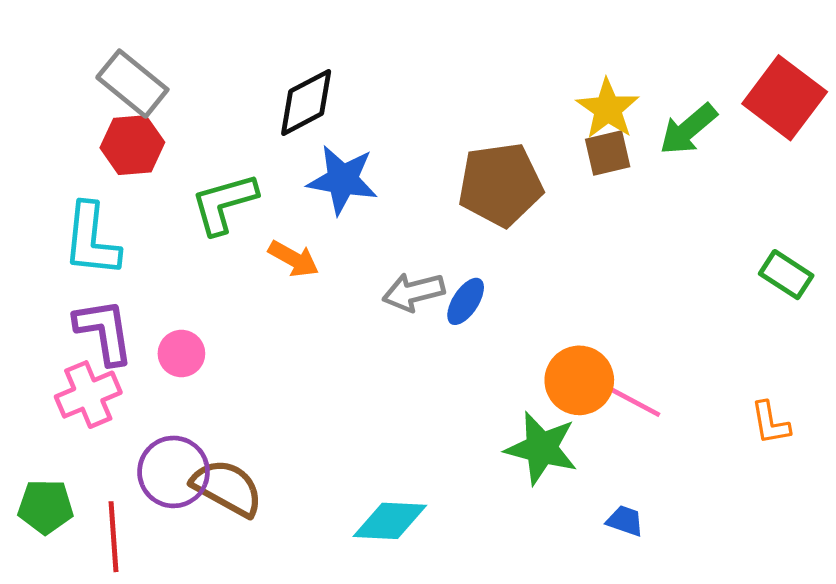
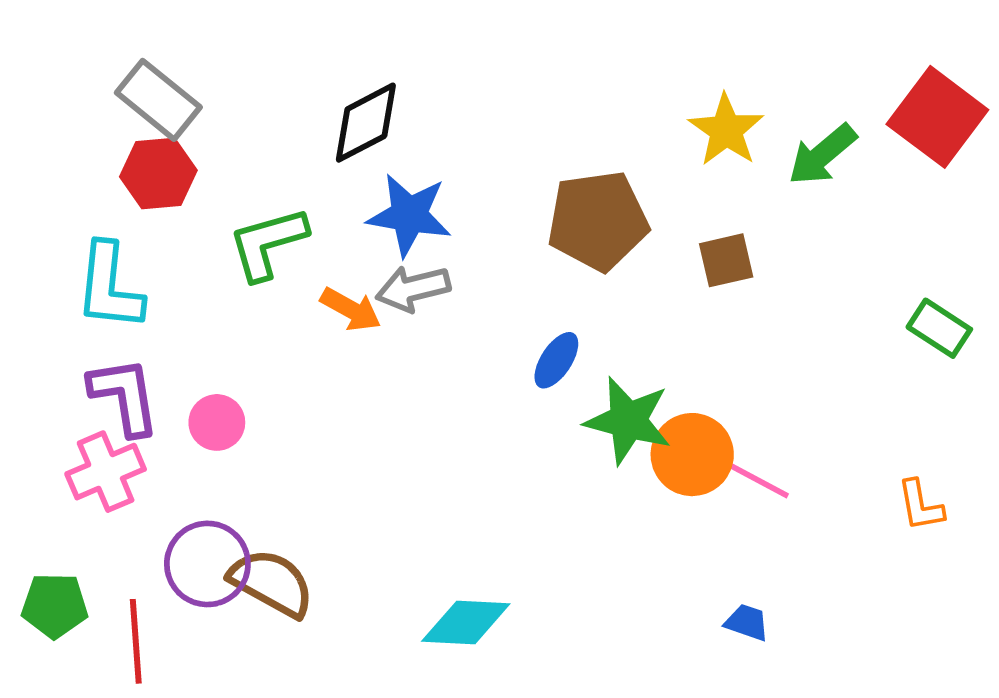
brown square: (608, 153) -> (726, 260), moved
gray arrow: (414, 292) -> (413, 289), moved
green star: (541, 448) -> (628, 421), moved

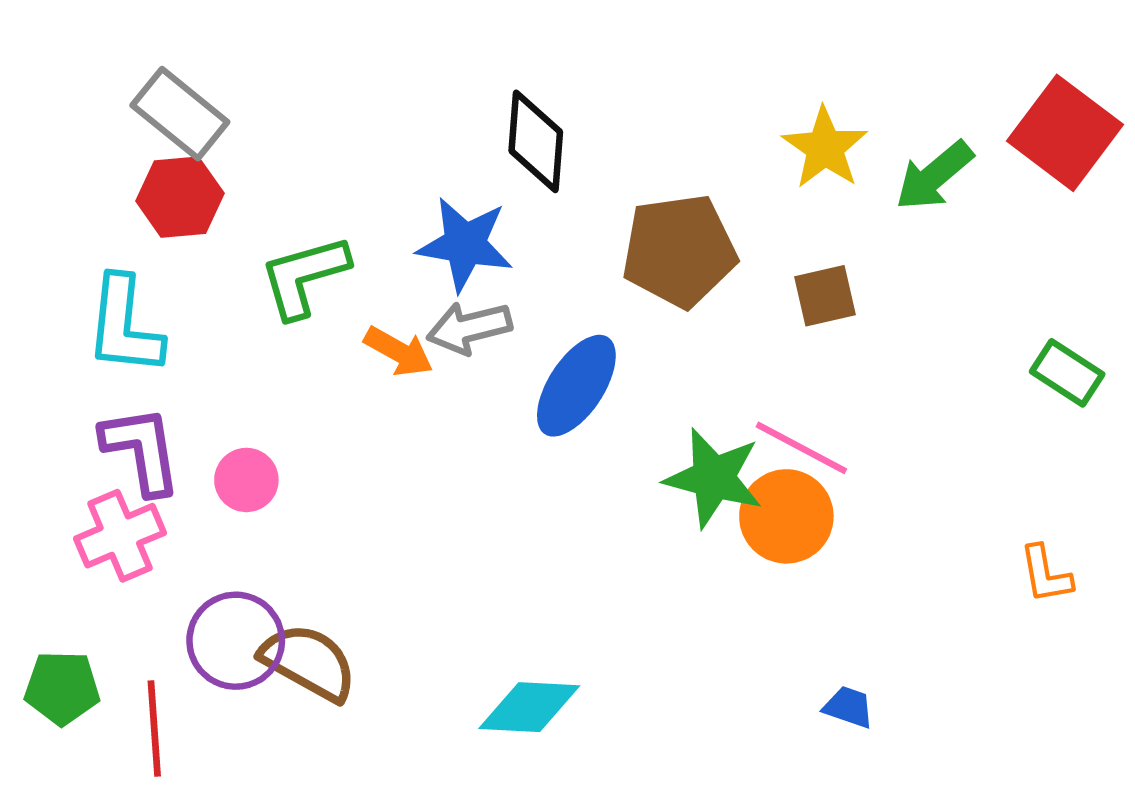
black diamond: (366, 123) -> (536, 141), moved, turned -58
blue ellipse: (556, 360) -> (576, 386), moved, size x1.6
pink line: (749, 475) -> (801, 448), moved

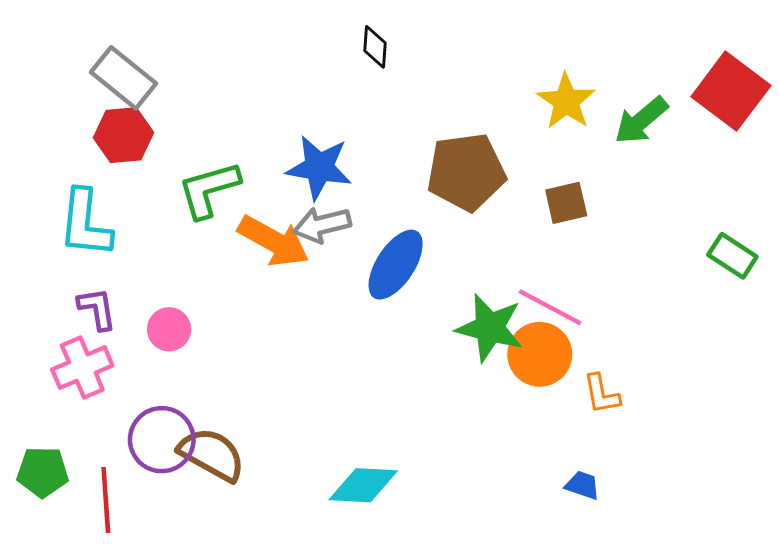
black diamond: (536, 141) -> (375, 47), moved, size x0.6
orange arrow: (399, 351) -> (274, 241), size x1.5
purple L-shape: (141, 450) -> (97, 309), size x0.7
orange L-shape: (1046, 574) -> (602, 394), moved

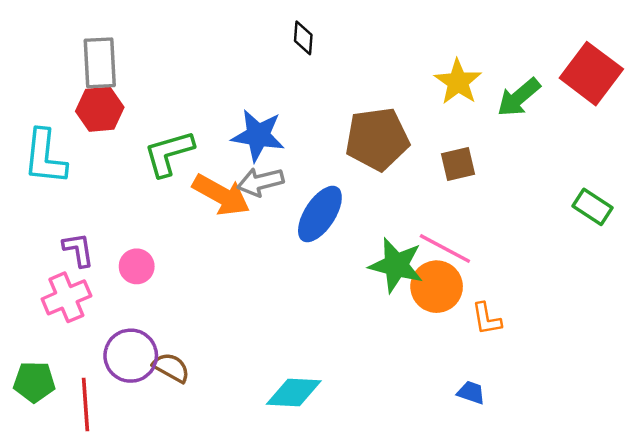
gray rectangle: (123, 78) -> (100, 63), turned 48
cyan L-shape: (85, 223) -> (45, 157), moved
brown semicircle: (212, 454) -> (171, 368), size x0.7

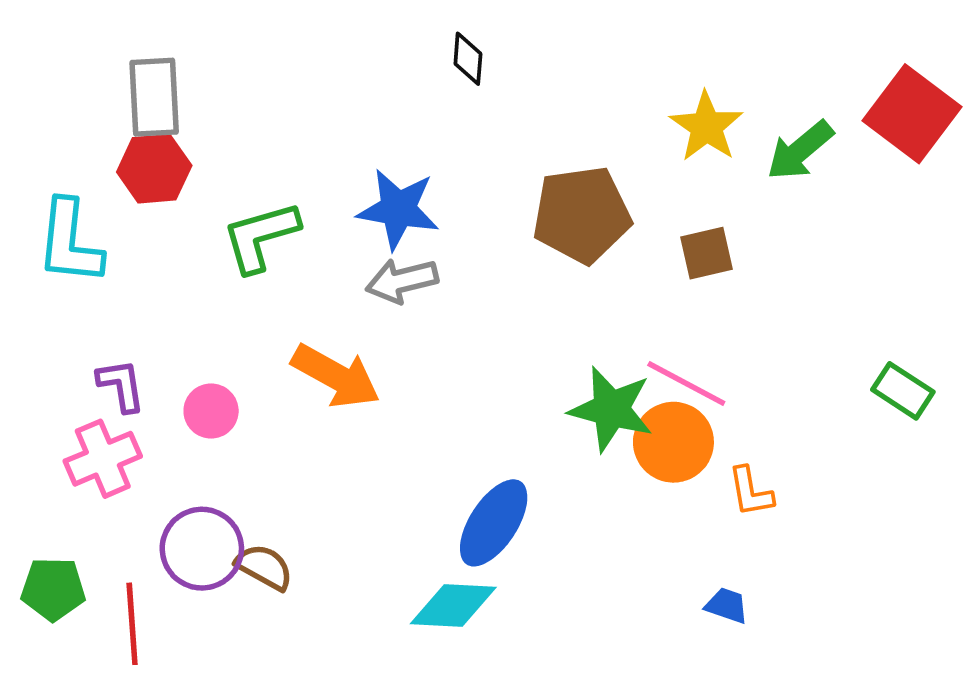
orange arrow: (221, 195) -> (336, 376), moved
green rectangle: (592, 207) -> (903, 391), moved
blue ellipse: (320, 214) -> (494, 523), moved

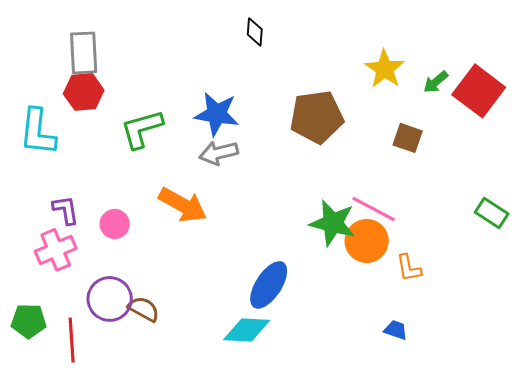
red square: (912, 114) -> (479, 91), moved
green arrow: (800, 150) -> (436, 82), size x0.7
brown square: (706, 253) -> (408, 138), moved, turned 32

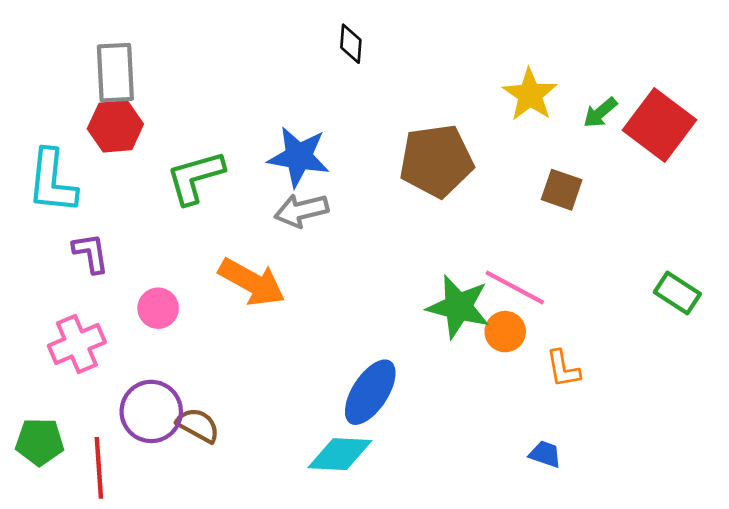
purple L-shape: (66, 210) -> (91, 253), moved
orange circle: (367, 241) -> (505, 332), size x0.7

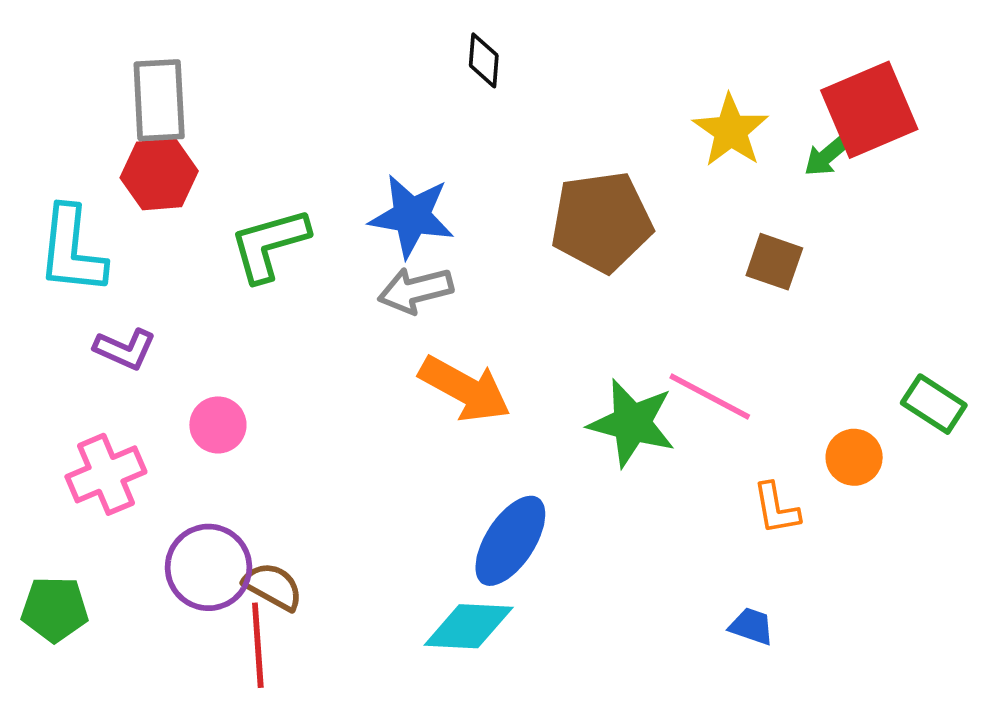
red square: (659, 125) -> (869, 110), moved, turned 30
purple L-shape: (91, 253) -> (125, 349), turned 123
orange arrow: (252, 282) -> (465, 389), moved
orange circle: (505, 332) -> (854, 457), moved
red line: (99, 468) -> (258, 645), moved

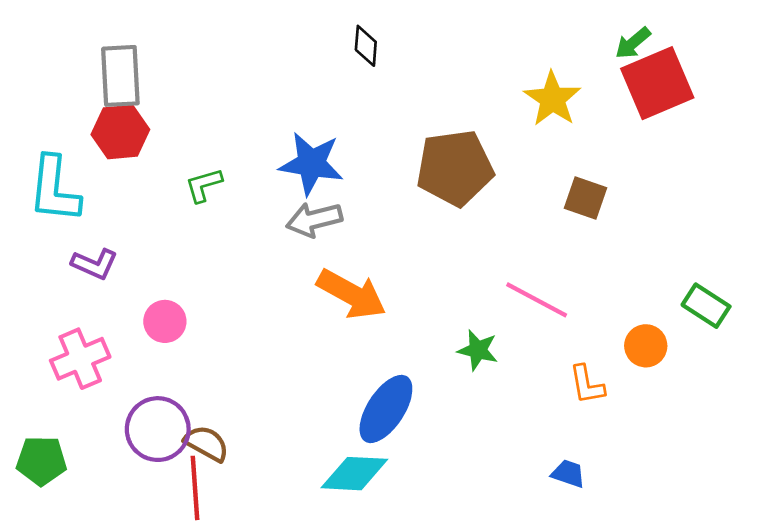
green arrow: (827, 155) -> (633, 43), moved
green L-shape: (269, 245) -> (204, 185), size x0.6
green star: (632, 423) -> (478, 350), moved, size x0.6

